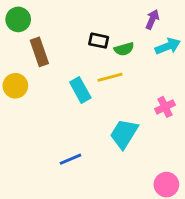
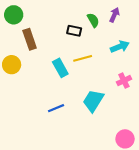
cyan arrow: (168, 46) -> (120, 47), moved
green semicircle: (124, 49) -> (93, 20), moved, turned -104
blue line: (70, 159) -> (56, 108), moved

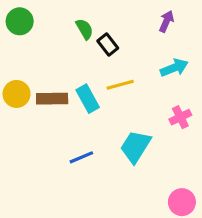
green semicircle: (93, 20) -> (85, 29), moved
black rectangle: (74, 31) -> (108, 44), turned 40
brown rectangle: (30, 39) -> (52, 99), moved, turned -72

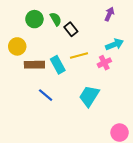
green circle: (20, 21) -> (34, 19), moved
yellow circle: (17, 94) -> (17, 46), moved
pink cross: (180, 117) -> (104, 63), moved
blue line: (81, 157) -> (46, 95), moved, turned 63

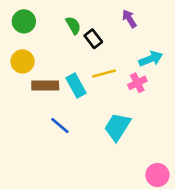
purple arrow: (109, 14) -> (129, 19), moved, turned -56
green circle: (34, 19) -> (24, 21), moved

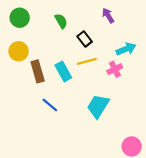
black rectangle: (93, 39) -> (85, 39), moved
brown rectangle: (45, 85) -> (38, 71), turned 75

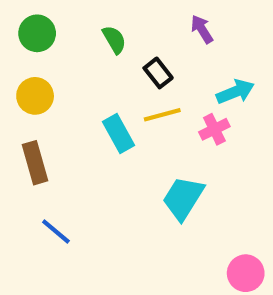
brown rectangle: (38, 71) -> (35, 163), moved
blue line: (50, 105) -> (56, 231), moved

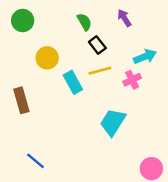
green semicircle: (114, 40) -> (84, 22), moved
yellow circle: (35, 96) -> (47, 58), moved
blue line: (56, 231) -> (36, 161), moved

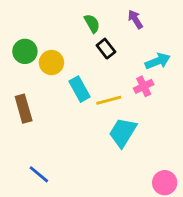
green circle: (23, 21) -> (25, 51), moved
yellow line: (100, 71) -> (109, 100), moved

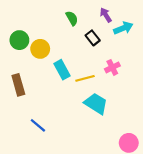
black rectangle: (106, 49) -> (93, 38), moved
cyan arrow: (158, 61) -> (123, 28), moved
cyan trapezoid: (123, 132) -> (96, 104), turned 90
blue line: (39, 174) -> (38, 125), moved

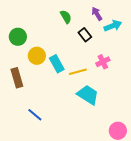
yellow circle: (40, 49) -> (37, 56), moved

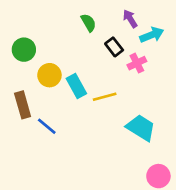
pink cross: (103, 62) -> (137, 63), moved
cyan trapezoid: (88, 95) -> (141, 128), moved
blue line: (35, 115) -> (47, 126), moved

